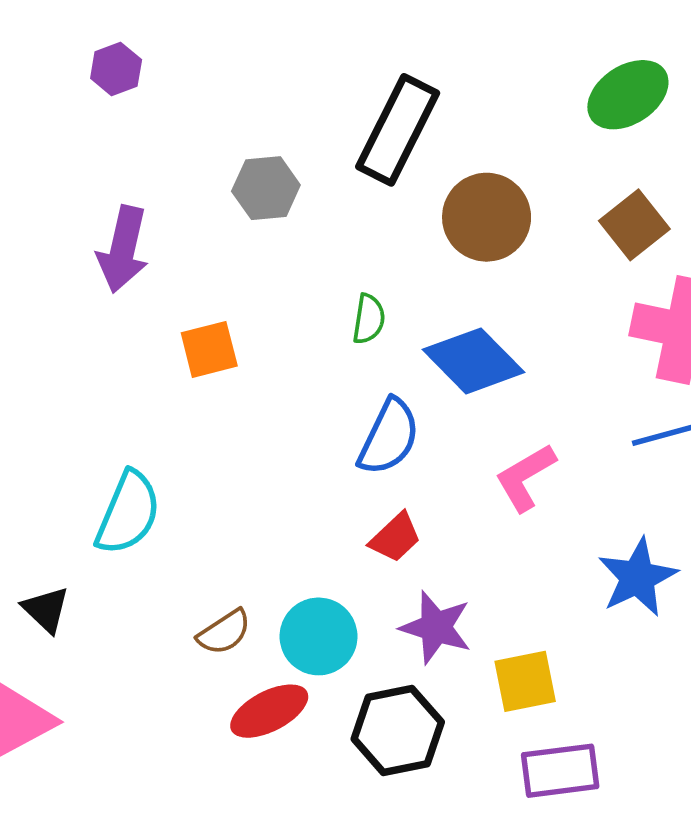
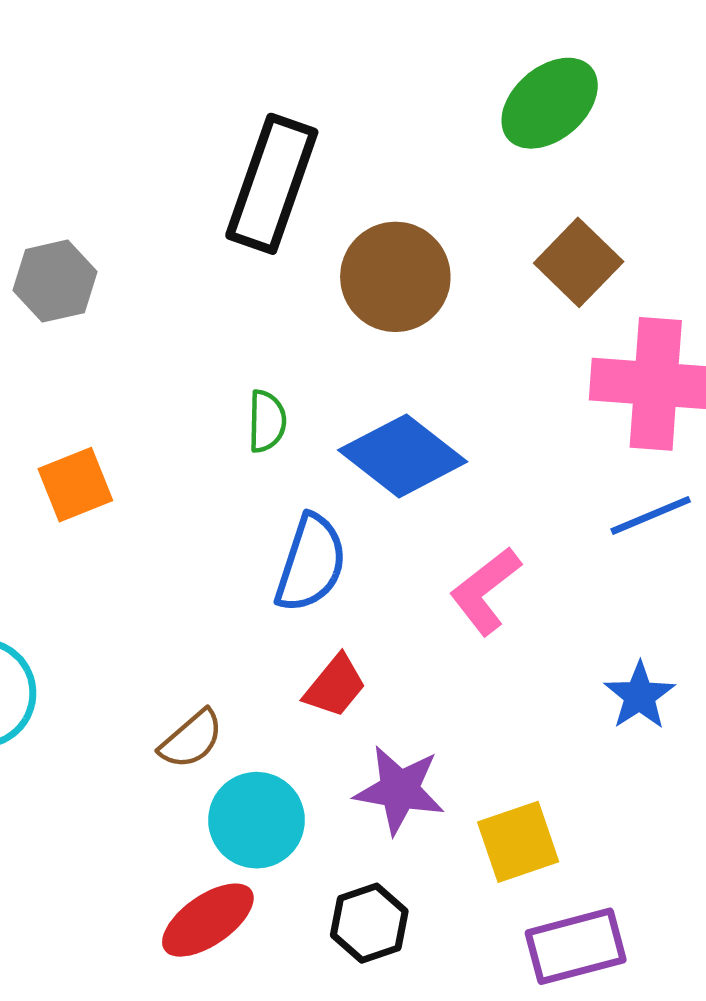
gray hexagon: (266, 188) -> (55, 281), moved
blue star: (638, 577) -> (640, 696), size x0.7
brown semicircle: (224, 632) -> (191, 739), moved
black hexagon: (398, 731) -> (369, 923), size x0.7

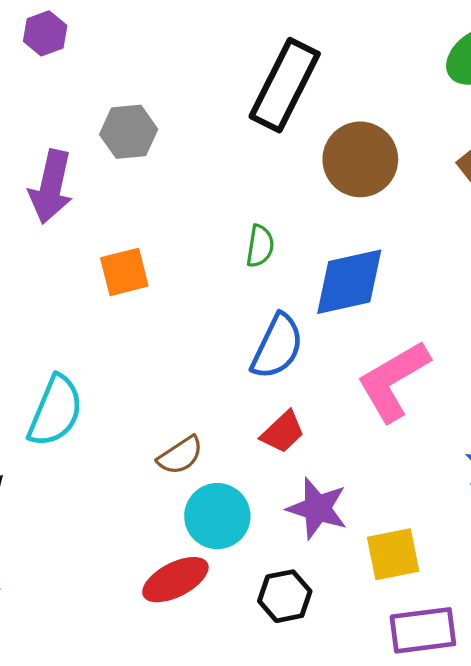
blue diamond: (403, 456) -> (349, 282), turned -58
pink L-shape: (485, 591) -> (393, 381), size x1.4

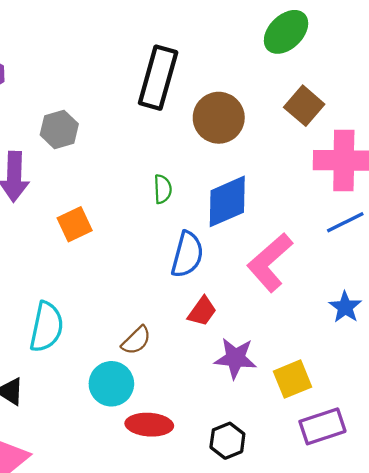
cyan circle: (217, 516) -> (111, 384), moved
red ellipse: (175, 580) -> (149, 425), turned 42
black hexagon: (285, 596) -> (227, 441), moved

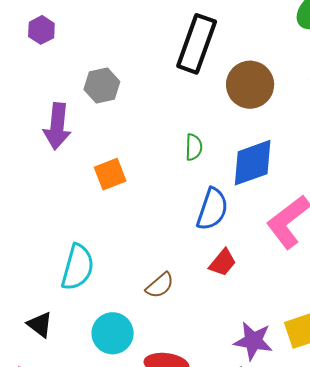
purple star: (235, 358) -> (253, 341), moved
cyan circle: (111, 384) -> (113, 333), moved

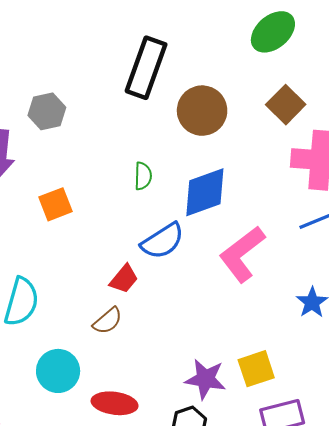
blue semicircle: (212, 209) -> (163, 241), turned 39
red trapezoid: (223, 263) -> (124, 279), moved

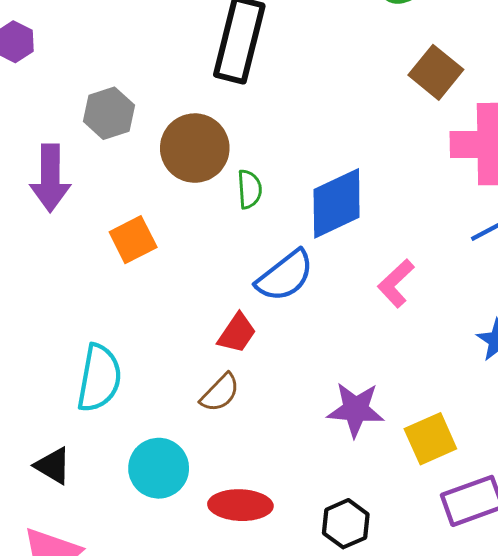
brown circle: (202, 111) -> (195, 148), moved
pink L-shape: (242, 254) -> (396, 283), size x0.6
purple star: (205, 379) -> (356, 410), moved

